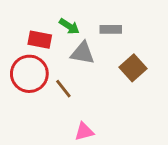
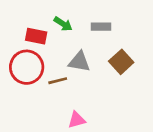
gray triangle: (83, 53) -> (79, 62), moved
brown line: (63, 89) -> (58, 81), turned -66

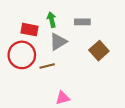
green arrow: (63, 24) -> (52, 20), turned -136
gray triangle: (79, 62) -> (58, 42), moved, turned -42

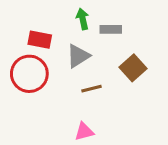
green arrow: (52, 20) -> (83, 19), moved
brown line: (47, 66) -> (92, 89), moved

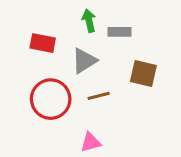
brown square: (133, 68) -> (143, 73), turned -35
red circle: (29, 74) -> (51, 99), moved

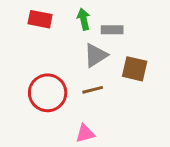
red rectangle: (43, 43) -> (40, 19), moved
gray triangle: (84, 61) -> (96, 55), moved

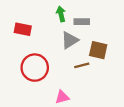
red rectangle: (40, 19) -> (23, 29), moved
brown line: (93, 90) -> (82, 65), moved

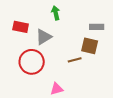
gray rectangle: (82, 22) -> (97, 27), moved
gray triangle: (70, 40) -> (44, 37), moved

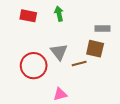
red rectangle: (21, 27) -> (28, 16), moved
gray triangle: (44, 37) -> (59, 52), moved, turned -36

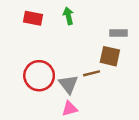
gray triangle: (59, 52) -> (68, 84), moved

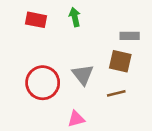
brown line: (92, 73) -> (116, 93), moved
gray triangle: (68, 84) -> (83, 75), moved

